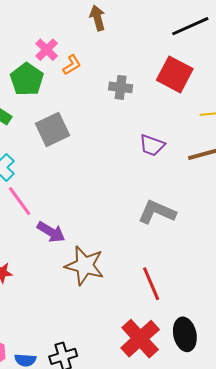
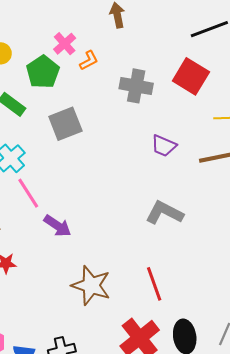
gray cross: (121, 87) -> (136, 86), size x1.4
brown star: (85, 266) -> (91, 285), moved

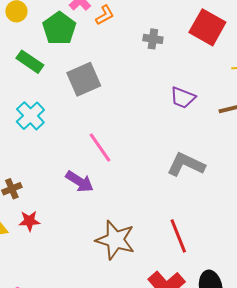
gray cross: (136, 86) -> (153, 39), size x0.6
pink line: (28, 193) -> (100, 148), moved

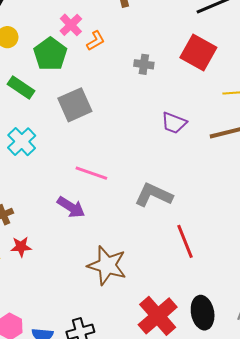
pink line: (100, 148) -> (91, 173), turned -36
gray L-shape: (186, 164) -> (154, 195), moved
red line: (178, 236) -> (185, 241), moved

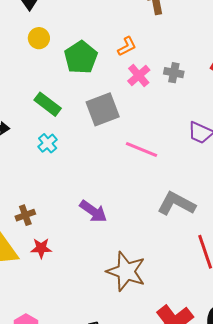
pink cross: (71, 25) -> (139, 76), moved
green rectangle: (21, 88) -> (48, 104), moved
cyan cross: (22, 142) -> (48, 143), size x0.7
pink line: (91, 173) -> (142, 150), moved

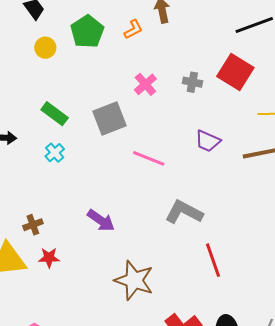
orange L-shape: (127, 46) -> (133, 29), moved
green pentagon: (81, 57) -> (87, 32), moved
gray cross: (174, 73) -> (192, 82), moved

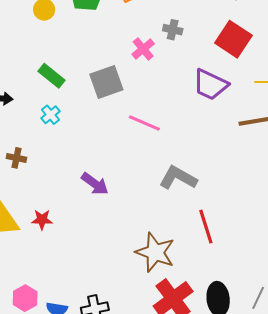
gray cross: (192, 82) -> (173, 30), moved
purple trapezoid: (208, 141) -> (210, 85), moved, size x1.4
brown cross: (33, 225) -> (16, 158), moved, turned 30
brown star: (134, 280) -> (155, 252), moved

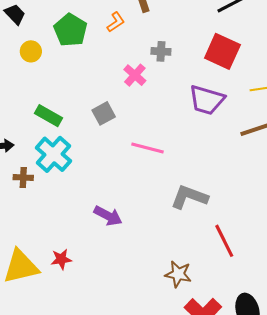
gray square: (106, 82) -> (104, 113), size x0.7
cyan cross: (51, 115) -> (53, 154), size x1.8
brown cross: (16, 158) -> (23, 177), moved
brown star: (155, 252) -> (178, 274), size x0.7

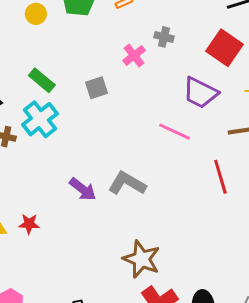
pink line: (147, 148) -> (175, 132), moved
gray L-shape: (189, 197) -> (127, 183), moved
red line: (224, 241) -> (220, 177), moved
brown star: (178, 274) -> (141, 259), size x1.4

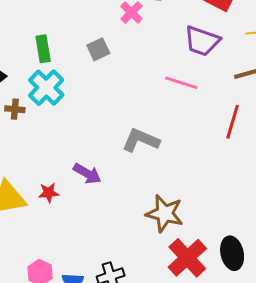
green rectangle: (42, 80) -> (43, 49), turned 48
red line: (220, 177) -> (233, 122), turned 40
purple arrow: (83, 189) -> (87, 174), moved

